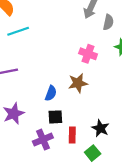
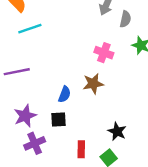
black square: (55, 117) -> (59, 119), moved
red rectangle: (72, 135) -> (81, 149), moved
purple cross: (43, 140) -> (35, 143), moved

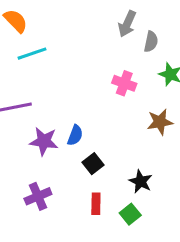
brown star: (93, 84) -> (160, 122), moved
purple star: (25, 116) -> (44, 141), moved, turned 30
black square: (59, 119) -> (93, 164), moved, turned -35

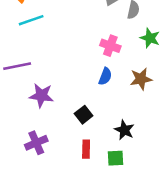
blue semicircle: (75, 135) -> (105, 76), moved
green square: (130, 214) -> (115, 158), turned 36

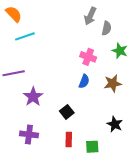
purple star: (41, 96) -> (33, 97), turned 30
black star: (124, 130) -> (115, 124), moved
purple cross: (36, 143) -> (29, 134), turned 30

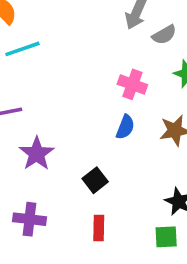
gray semicircle: (107, 28) -> (164, 35), turned 48
green square: (92, 147) -> (166, 237), moved

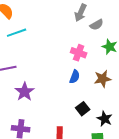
black square: (95, 180) -> (83, 109), moved

